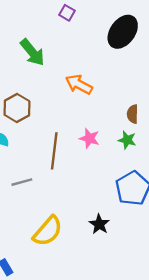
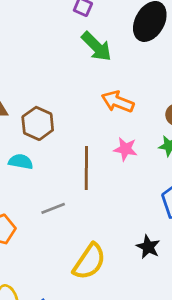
green arrow: (32, 52) -> (96, 47), moved
orange arrow: (79, 84) -> (118, 102), moved

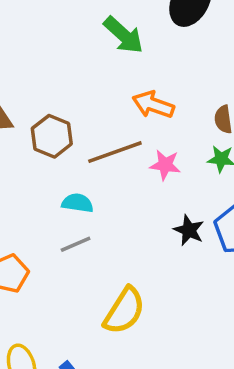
cyan semicircle: (21, 162) -> (77, 203), moved
brown line: (86, 168) -> (115, 152), moved, turned 72
black star: (148, 247) -> (189, 230), moved

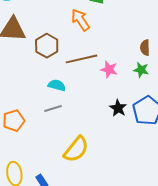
orange arrow: (153, 105) -> (80, 20), moved, turned 30

